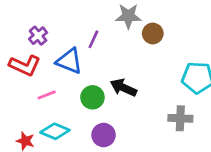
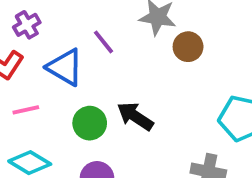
purple line: (93, 39) -> (104, 42), turned -72

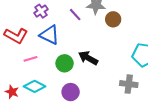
purple cross: (27, 25) -> (41, 11), moved
purple line: (104, 42) -> (75, 15), moved

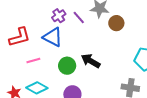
purple cross: (41, 11) -> (59, 16), moved
red L-shape: (16, 36) -> (20, 37), turned -45

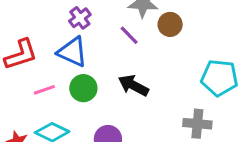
purple line: (79, 18) -> (129, 35), moved
green circle: (67, 66) -> (83, 88), moved

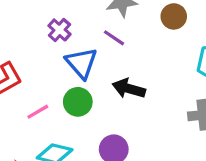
brown circle: (170, 24) -> (174, 16), moved
blue triangle: (72, 52) -> (81, 63), moved, turned 36

